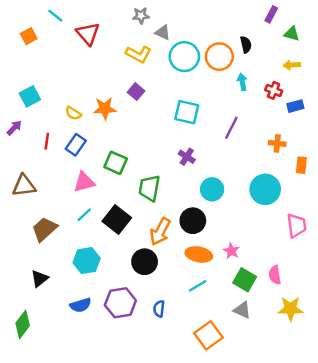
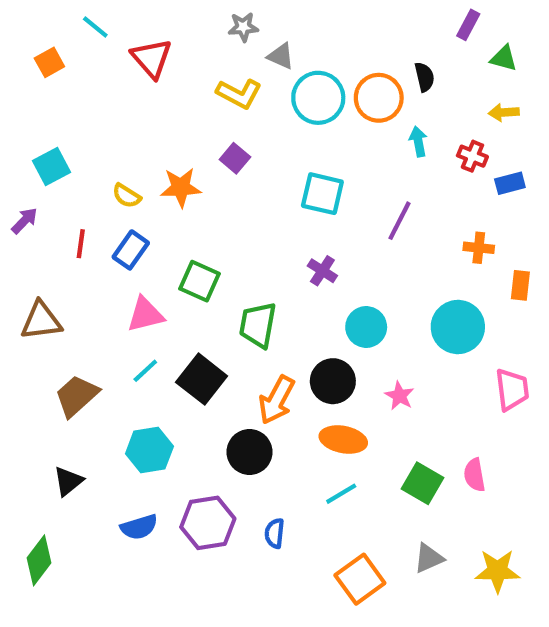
pink star: (231, 251) -> (400, 396), moved
yellow star: (291, 309) -> (497, 571), moved
gray triangle: (242, 310) -> (429, 558), moved, turned -48

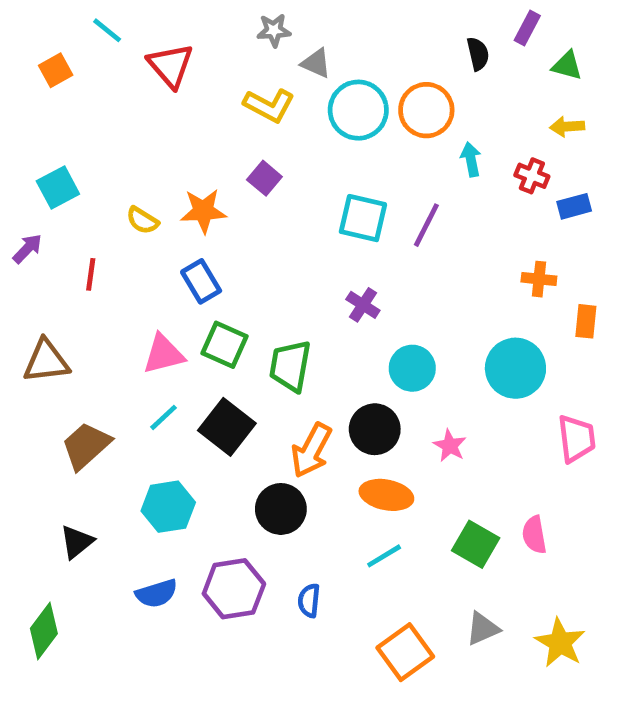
black semicircle: (425, 77) -> (478, 54), moved
purple line: (400, 221) -> (426, 225), moved
blue rectangle: (131, 250) -> (201, 281), moved, turned -66
green square: (199, 281) -> (225, 345), moved
yellow star: (497, 571) -> (560, 643), turned 30

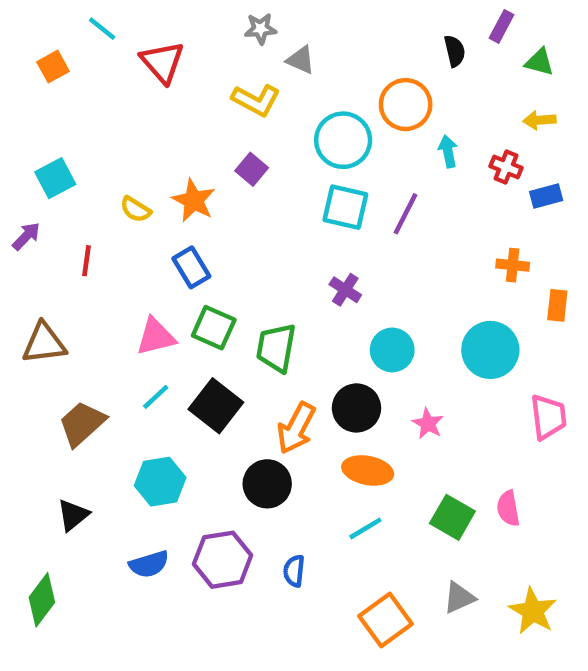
cyan circle: (358, 110) -> (343, 140), moved
orange star: (203, 211) -> (194, 200), turned 30

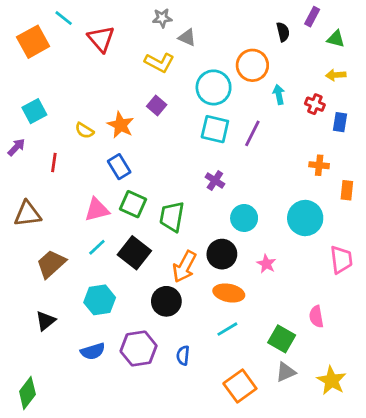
orange square: (53, 67) -> (33, 42), size x1.6
blue rectangle: (546, 196) -> (340, 122), turned -66
green square: (452, 517) -> (282, 339), moved
green diamond: (42, 600) -> (27, 393), moved

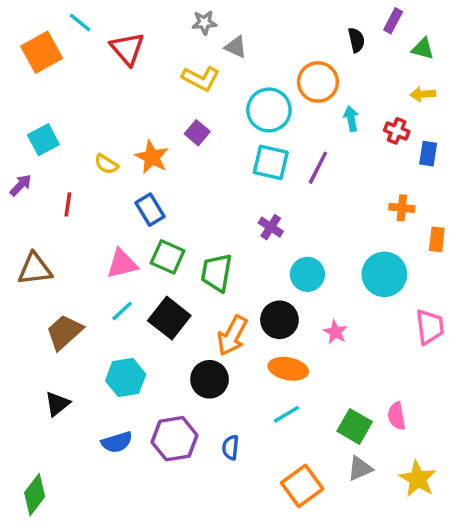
pink semicircle: (316, 317) -> (397, 416), moved

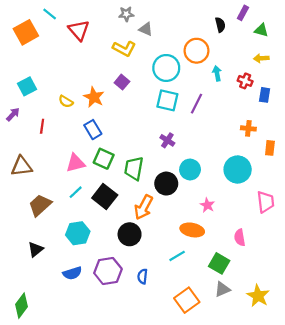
black circle: (279, 320) -> (166, 184), moved
orange ellipse: (288, 369) -> (192, 230), moved
pink semicircle: (397, 416) -> (240, 238), moved

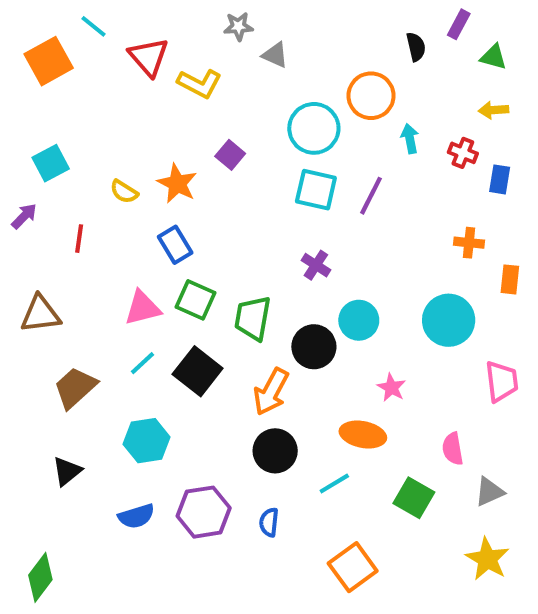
yellow L-shape: (124, 49) -> (200, 83), moved
black circle: (130, 234) -> (275, 451), moved
gray triangle: (222, 289) -> (489, 492), moved

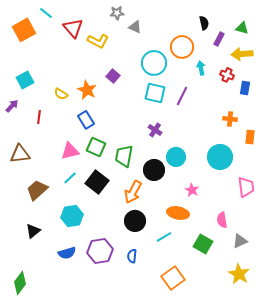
purple rectangle: (459, 24) -> (219, 39), moved
yellow arrow: (493, 110) -> (242, 54), size x1.5

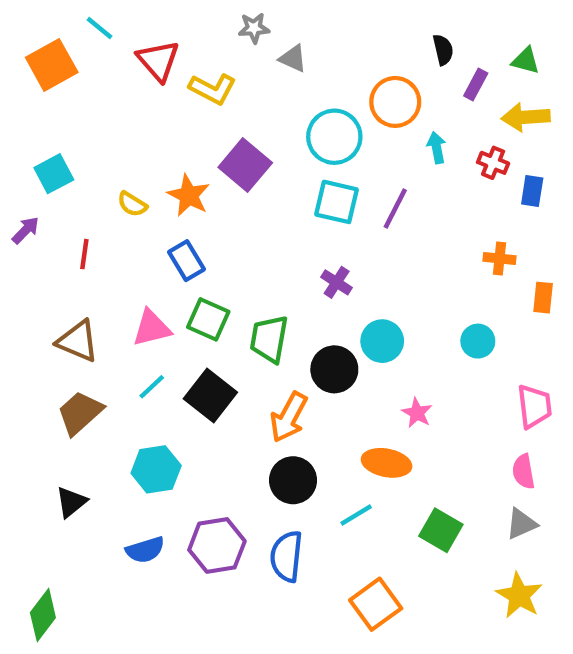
purple square: (113, 76) -> (245, 165), size x1.6
brown triangle: (20, 154) -> (78, 341), moved, turned 30
cyan circle: (220, 157) -> (478, 341), size x0.6
pink semicircle: (222, 220) -> (523, 472), moved
blue semicircle: (132, 256) -> (286, 556), size x1.6

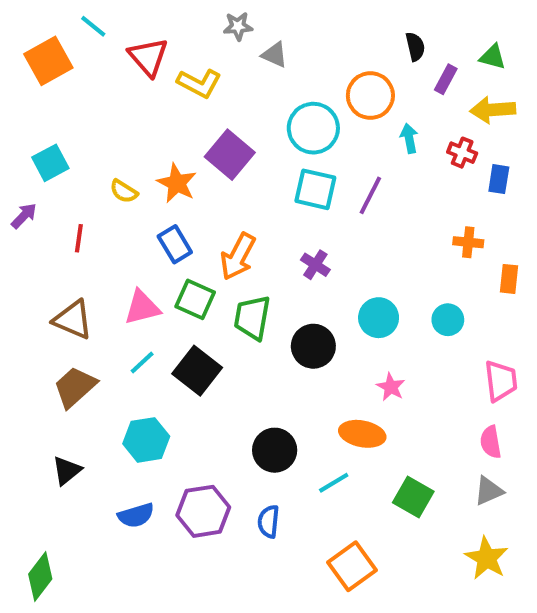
cyan circle: (382, 341) -> (379, 318), moved
orange arrow: (289, 417) -> (238, 257), moved
blue semicircle: (286, 556) -> (268, 521), size x0.7

